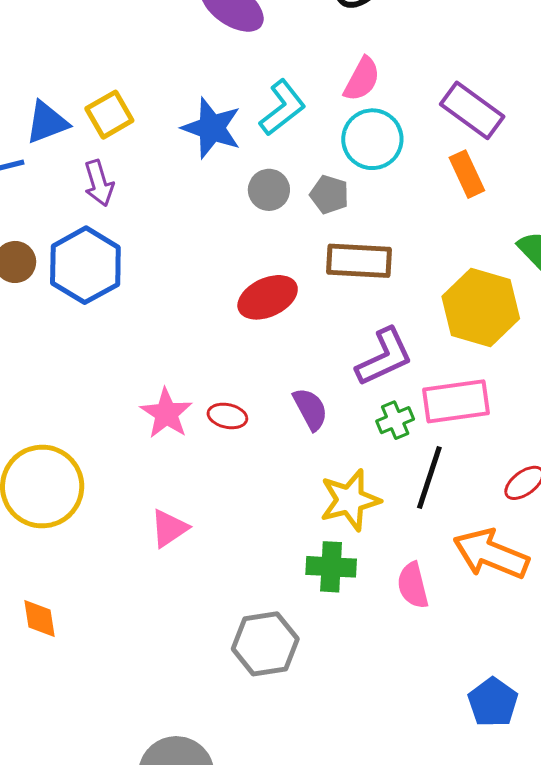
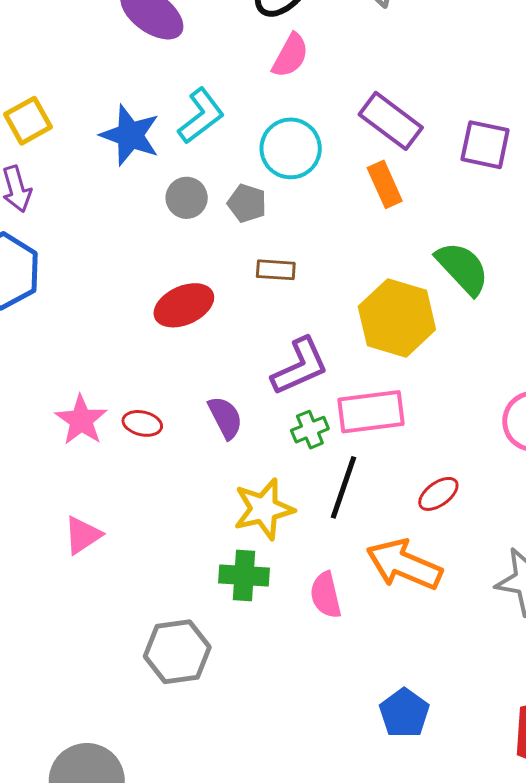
pink semicircle: (362, 79) -> (290, 56), moved
brown rectangle: (359, 261) -> (276, 270), size x0.6

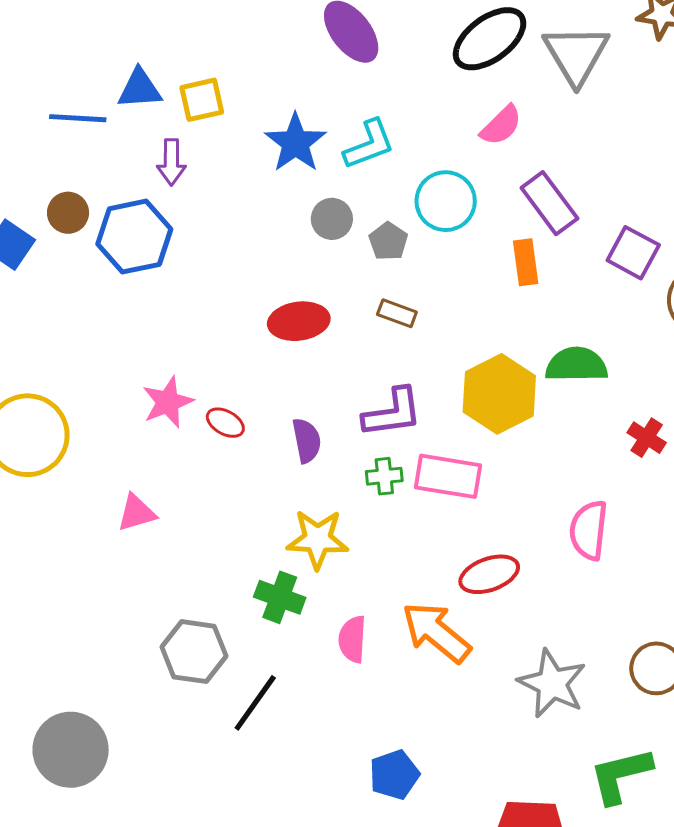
pink semicircle: (290, 56) -> (501, 125), moved
green semicircle: (462, 268) -> (576, 365), turned -64
black line: (343, 487) -> (255, 703), moved
red ellipse: (438, 494) -> (489, 574), size x1.4

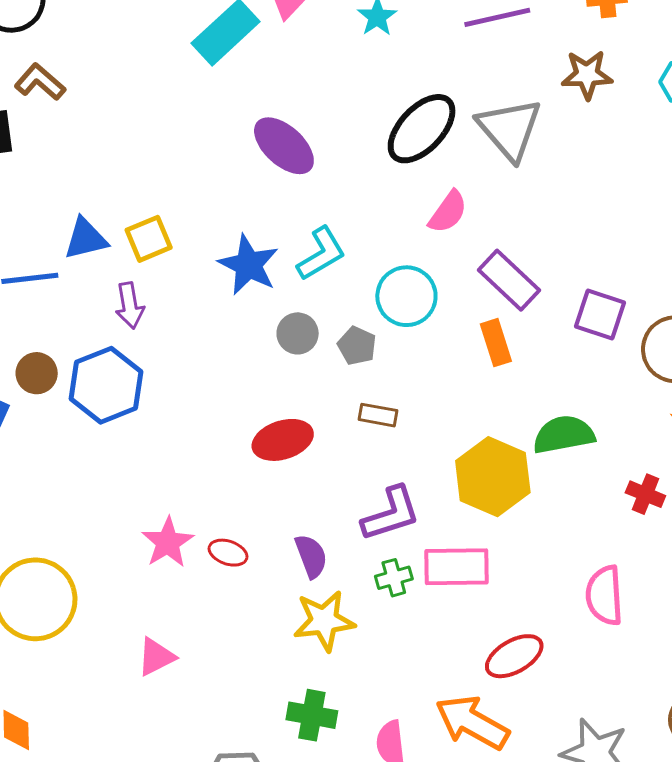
yellow star: (317, 539) -> (324, 621), moved

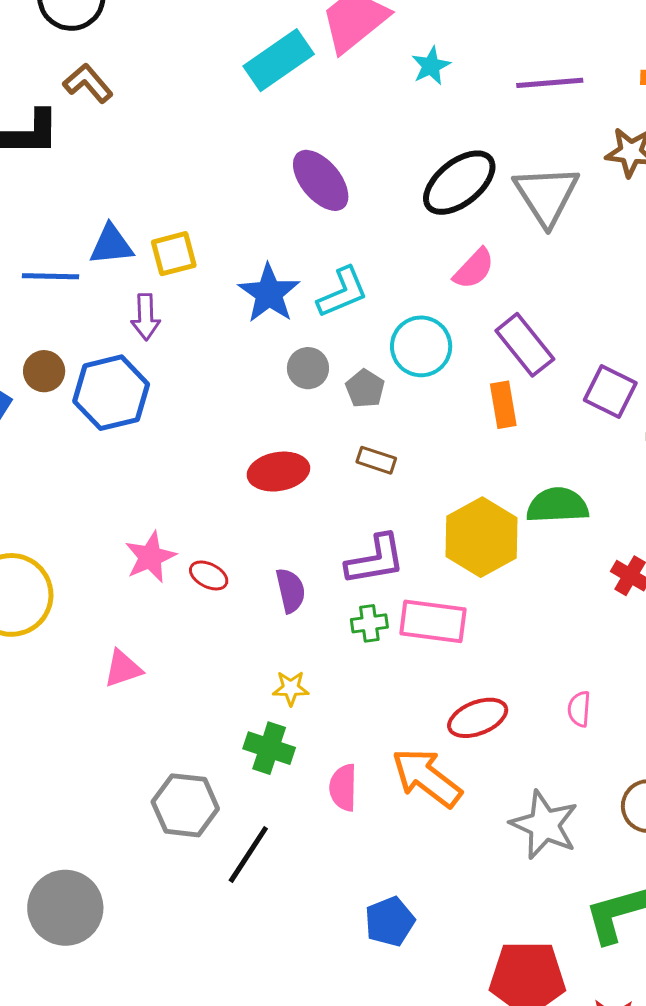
pink semicircle: (604, 595) -> (579, 709), moved, size x0.6
yellow star: (324, 621) -> (291, 688), moved, size x0.6

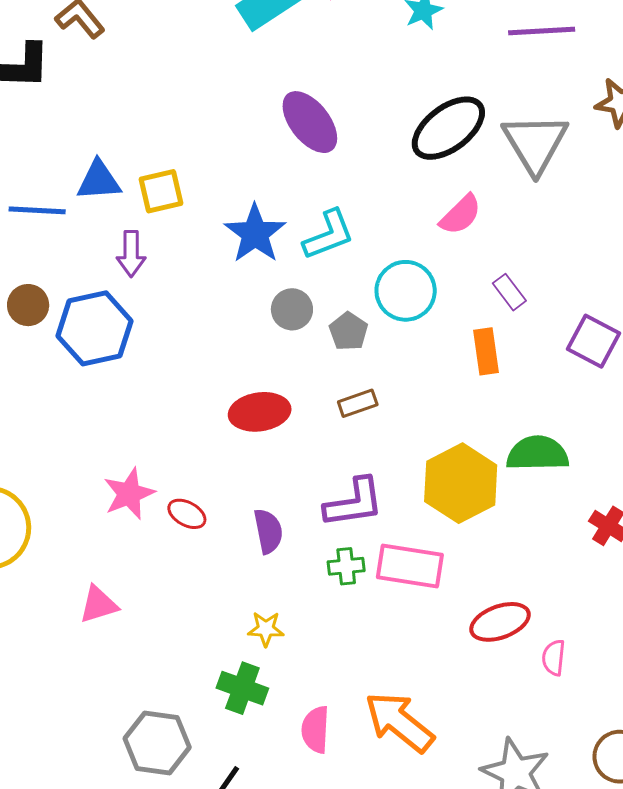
purple rectangle: (525, 345) -> (509, 292), size x0.6
brown rectangle: (376, 460) -> (358, 403), turned -39
red ellipse: (478, 718) -> (500, 622), moved

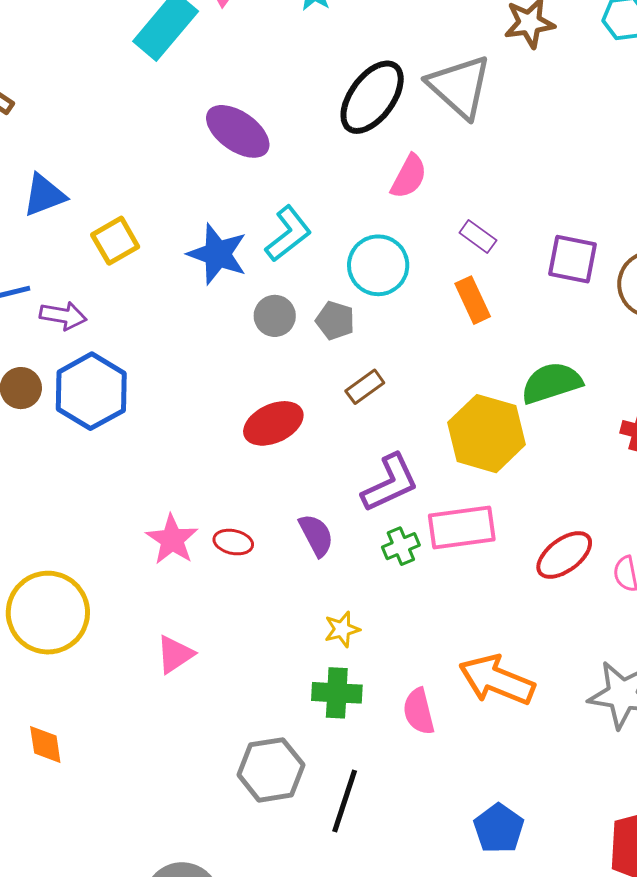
blue triangle: (99, 181) -> (44, 195), moved
purple arrow: (131, 254) -> (63, 316), moved, turned -63

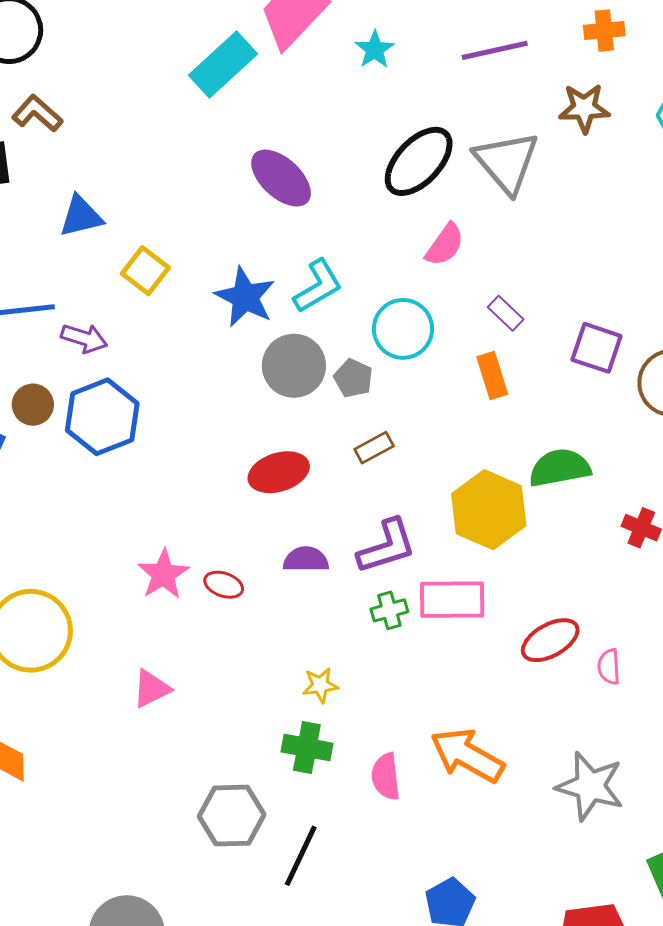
yellow square: (115, 241) -> (145, 271), turned -30
gray circle: (275, 316) -> (294, 366), size x1.5
purple semicircle: (316, 535) -> (306, 560), moved, turned -69

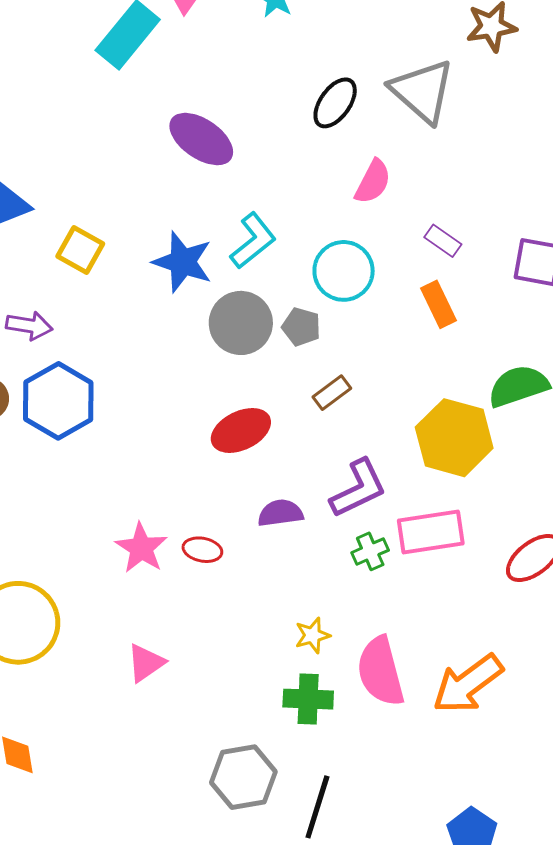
black ellipse: (419, 161) -> (335, 103), size x0.7
orange arrow: (467, 755) -> (468, 684), turned -58
pink semicircle: (386, 776) -> (381, 671), moved, size x1.5

